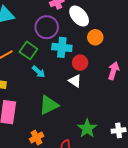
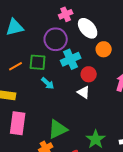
cyan cross: (62, 47) -> (71, 59), turned -30
green square: (28, 50) -> (38, 62), turned -30
green triangle: (49, 105) -> (58, 129), moved

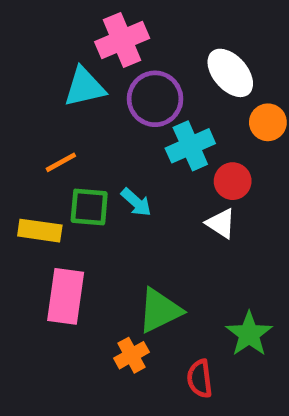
pink cross: (66, 14) -> (122, 40), moved, size x1.5
cyan triangle: (15, 27) -> (84, 87), moved
green square: (38, 62) -> (89, 207), moved

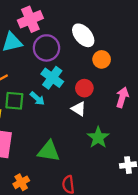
cyan cross: (190, 146) -> (52, 78), moved, turned -30
green triangle: (160, 310) -> (49, 151), turned 35
green star: (249, 334) -> (98, 137), moved
orange cross: (131, 355) -> (21, 182), moved

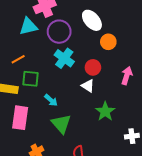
cyan arrow: (37, 98) -> (51, 100), moved
green triangle: (49, 151) -> (61, 124), turned 40

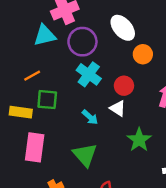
cyan arrow: (51, 100) -> (90, 117), moved

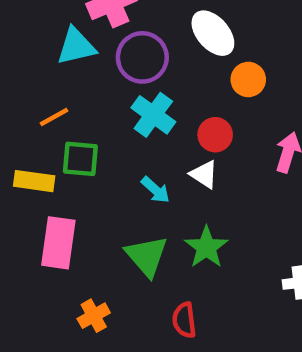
green star: (139, 140) -> (206, 247), moved

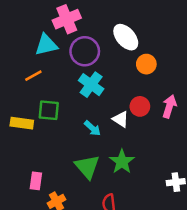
orange line: (54, 117) -> (33, 76), moved
red circle: (215, 135) -> (140, 106), moved
pink rectangle: (58, 243) -> (36, 181), moved, size x0.6

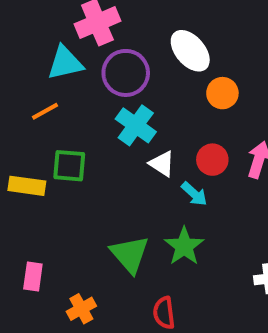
white triangle: (121, 119) -> (162, 164), moved
cyan arrow: (92, 128) -> (194, 194), moved
pink rectangle: (36, 181) -> (33, 277), moved

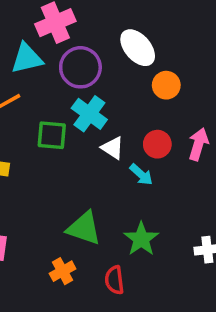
green square: (69, 166) -> (52, 135), moved
green star: (184, 246) -> (141, 239), moved
green triangle: (130, 254) -> (84, 228), turned -30
orange cross: (81, 309) -> (63, 271), moved

